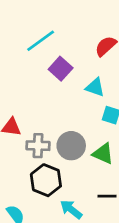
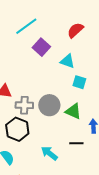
black hexagon: (46, 180) -> (17, 129), moved

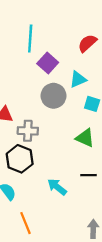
cyan line: (26, 26) -> (30, 39), turned -50
cyan triangle: (67, 61) -> (78, 79), turned -42
gray circle: (49, 105) -> (53, 96), moved

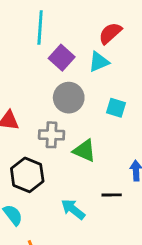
cyan triangle: (78, 79) -> (99, 62), moved
gray cross: (28, 131) -> (52, 135), moved
green triangle: (85, 138) -> (84, 151), moved

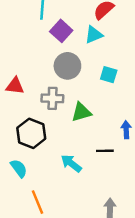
green triangle: (84, 151) -> (81, 112), turned -40

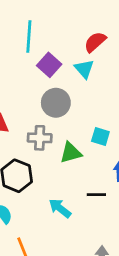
cyan triangle: (94, 35) -> (84, 69), turned -48
cyan square: (109, 75) -> (100, 137), moved

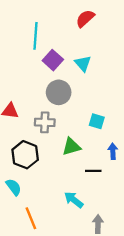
red semicircle: (95, 42) -> (85, 18), moved
green triangle: (71, 153) -> (71, 147), moved
cyan arrow: (60, 208) -> (74, 200), moved

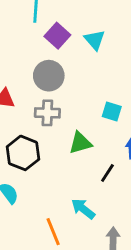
gray circle: (59, 92) -> (49, 76), moved
black line: (93, 171) -> (107, 173), turned -56
orange line: (31, 218) -> (53, 232), moved

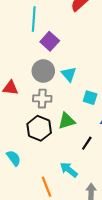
cyan triangle: (95, 40) -> (69, 74), moved
black hexagon: (23, 153) -> (39, 128), moved

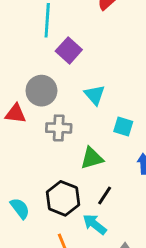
gray circle: (43, 71) -> (41, 91), moved
black hexagon: (39, 128) -> (63, 198), moved
black line: (87, 143) -> (105, 195), moved

